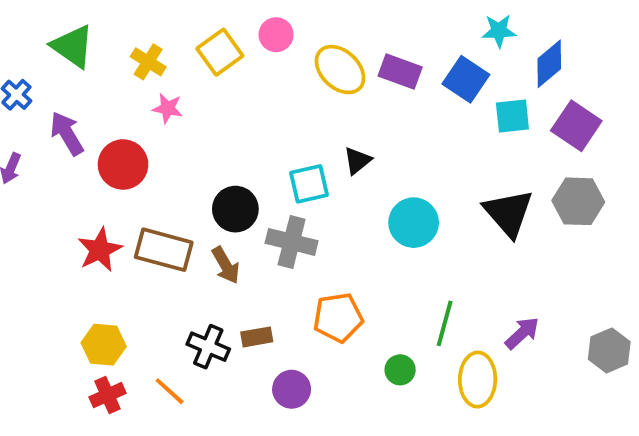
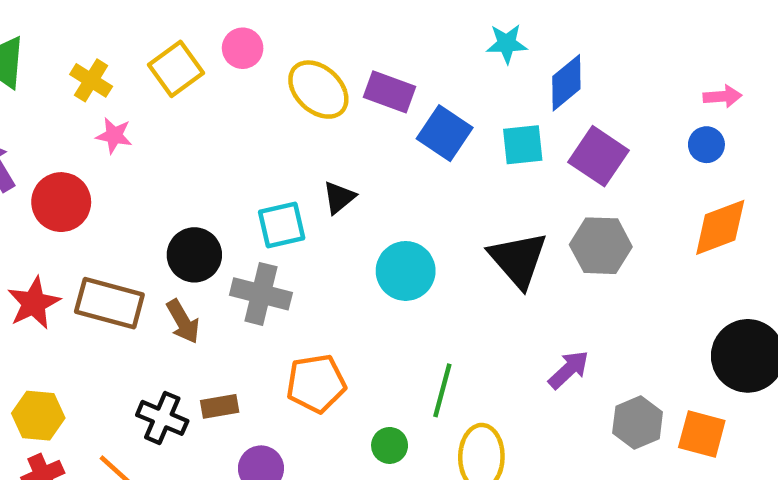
blue square: (466, 79) -> (445, 133), moved
purple arrow: (522, 333) -> (569, 370), moved

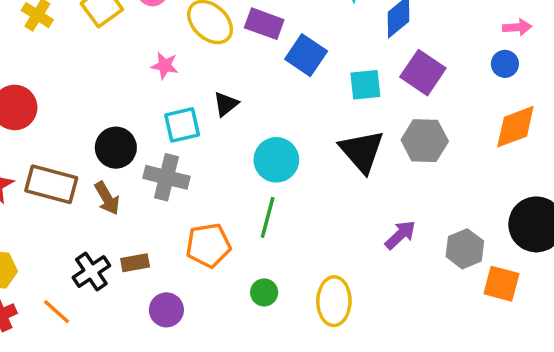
pink star: (114, 135) -> (165, 66), moved
cyan square: (523, 145) -> (365, 85), moved
green line: (442, 390) -> (268, 217), moved
black cross: (162, 418) -> (91, 271), turned 33
gray hexagon: (638, 423) -> (465, 249), moved

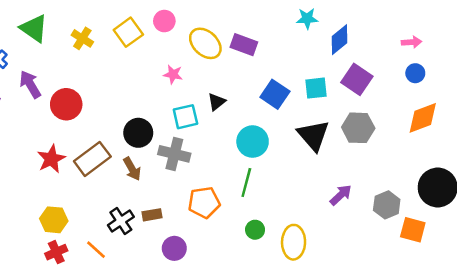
pink arrow: (517, 27) -> (412, 42), moved
blue square: (306, 55) -> (275, 94), moved
brown rectangle: (51, 184) -> (92, 159), turned -52
green circle: (264, 292) -> (255, 230), moved

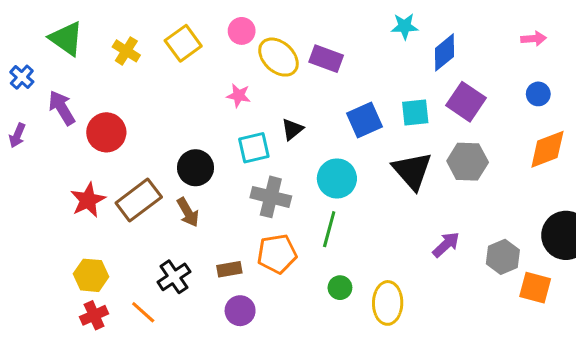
pink circle: (164, 21) -> (242, 31), moved
pink arrow: (412, 42) -> (534, 39), moved
blue square: (275, 94) -> (365, 120), turned 32
gray cross: (174, 154) -> (271, 197), moved
brown rectangle: (152, 215) -> (229, 269), moved

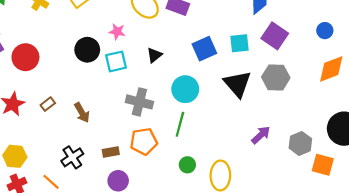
cyan square: (254, 148) -> (116, 61), moved
black circle: (196, 168) -> (87, 50), moved
brown rectangle: (139, 200) -> (48, 104), size x0.5

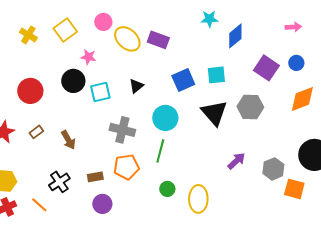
pink star: (117, 32) -> (88, 57), moved
purple square: (275, 36) -> (266, 68), moved
red circle: (25, 57) -> (30, 91), moved

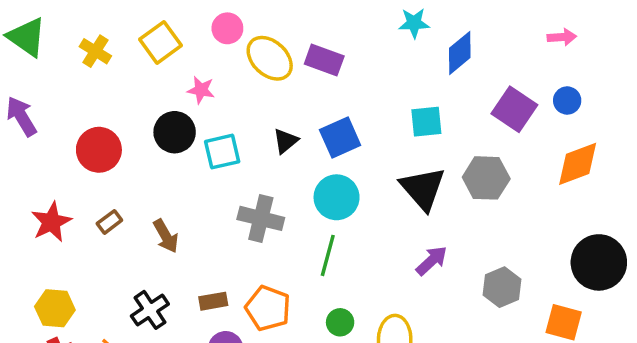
blue square: (183, 80) -> (340, 137), moved
purple arrow: (236, 161) -> (432, 261), moved
orange pentagon: (126, 167) -> (268, 308), moved, turned 30
gray hexagon: (273, 169) -> (502, 287), moved

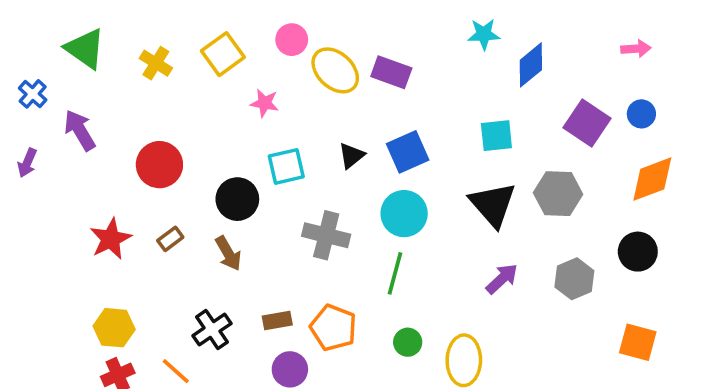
black circle: (175, 132) -> (237, 199), moved
black circle: (599, 262) -> (638, 252), moved, size x0.7
gray hexagon: (502, 287) -> (574, 279), moved

